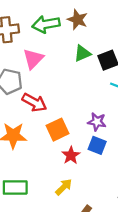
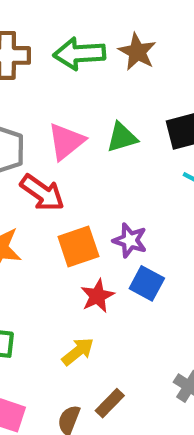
green triangle: (82, 53) -> (122, 137), moved
pink triangle: (33, 59) -> (66, 141), moved
purple star: (97, 122) -> (130, 240), moved

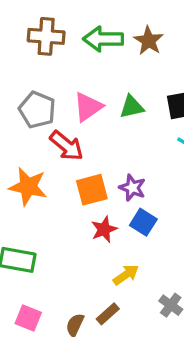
yellow arrow: (78, 352) -> (126, 275), moved

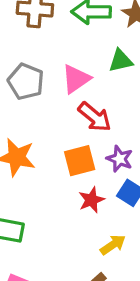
green triangle: (132, 107) -> (121, 61), moved
red arrow: (67, 146) -> (95, 117), moved

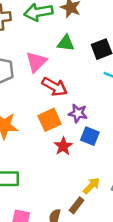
green triangle: (121, 61) -> (66, 43), turned 30
yellow arrow: (113, 245) -> (91, 186), moved

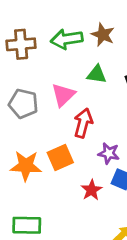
red arrow: (55, 87) -> (83, 123), turned -105
orange square: (50, 120) -> (60, 157), moved

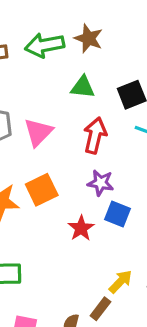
pink triangle: (63, 95) -> (38, 132), moved
red arrow: (83, 123) -> (95, 135), moved

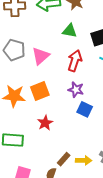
red star: (81, 228) -> (45, 123), moved
yellow arrow: (120, 282) -> (84, 160), moved, turned 42
brown rectangle: (100, 309) -> (64, 159), moved

